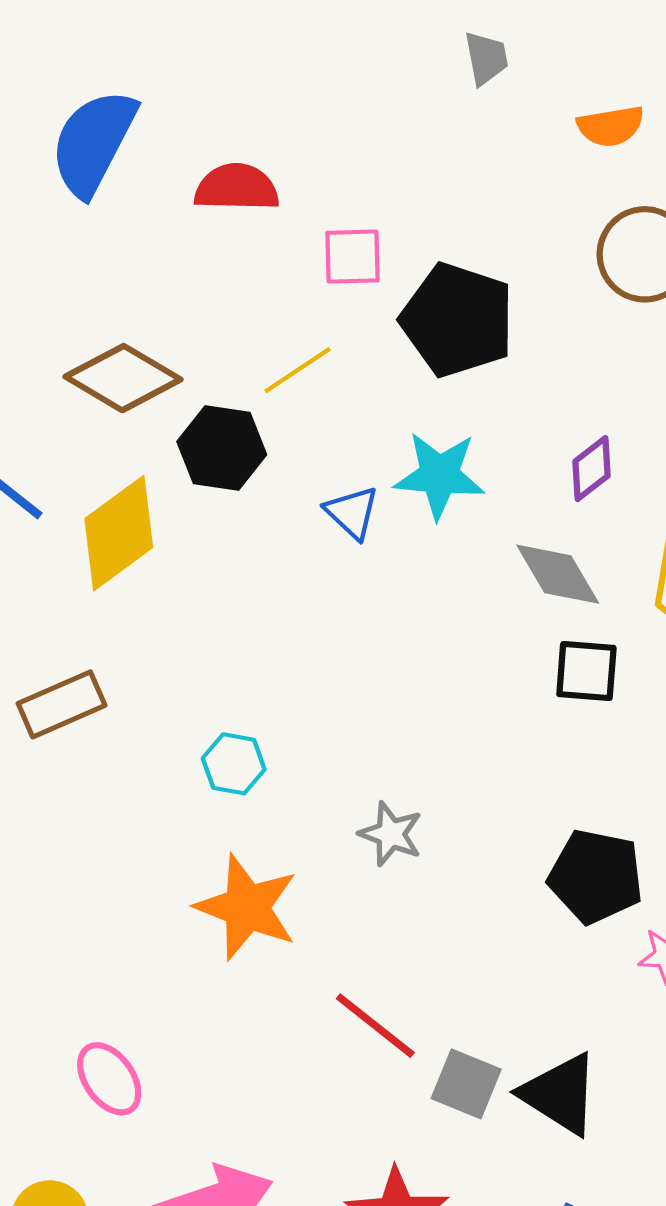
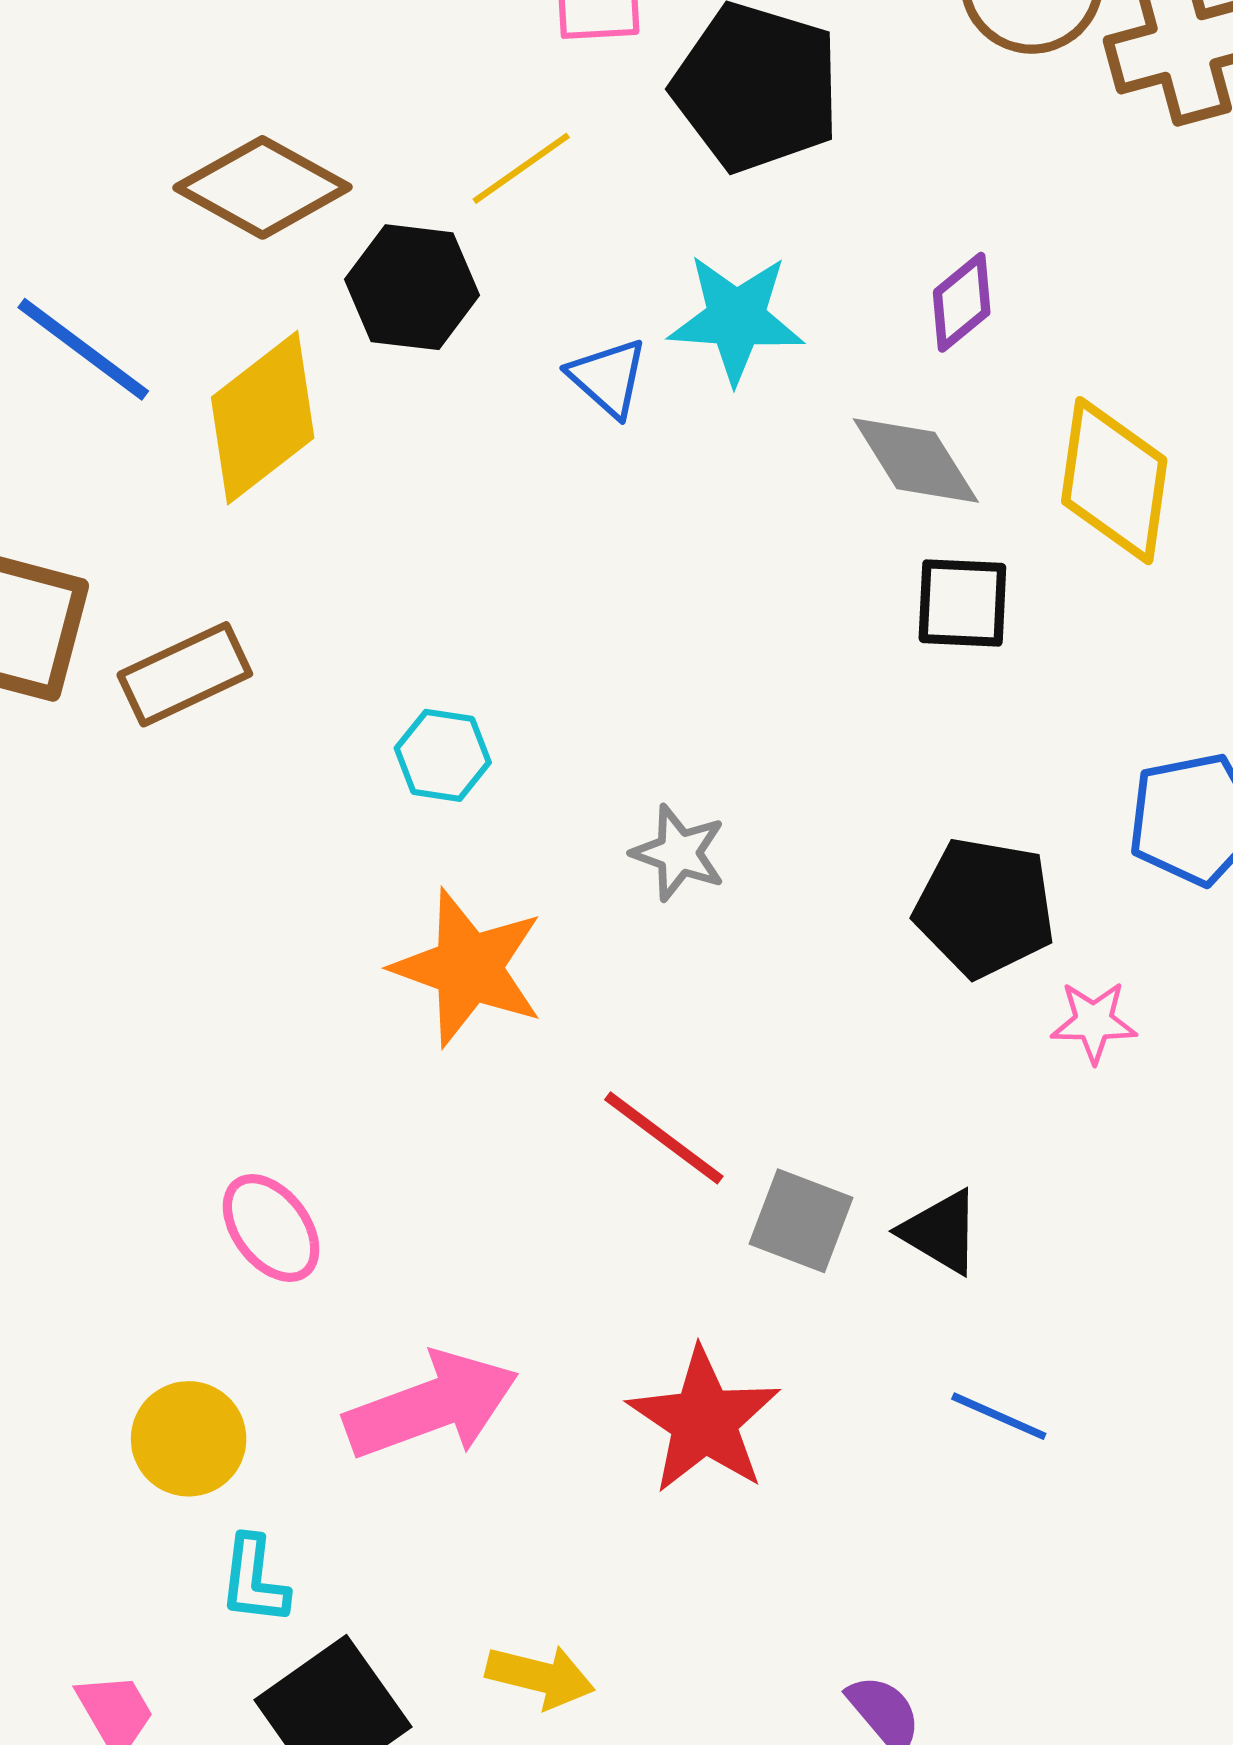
black triangle: (560, 1094) -> (941, 1232), size x0.7

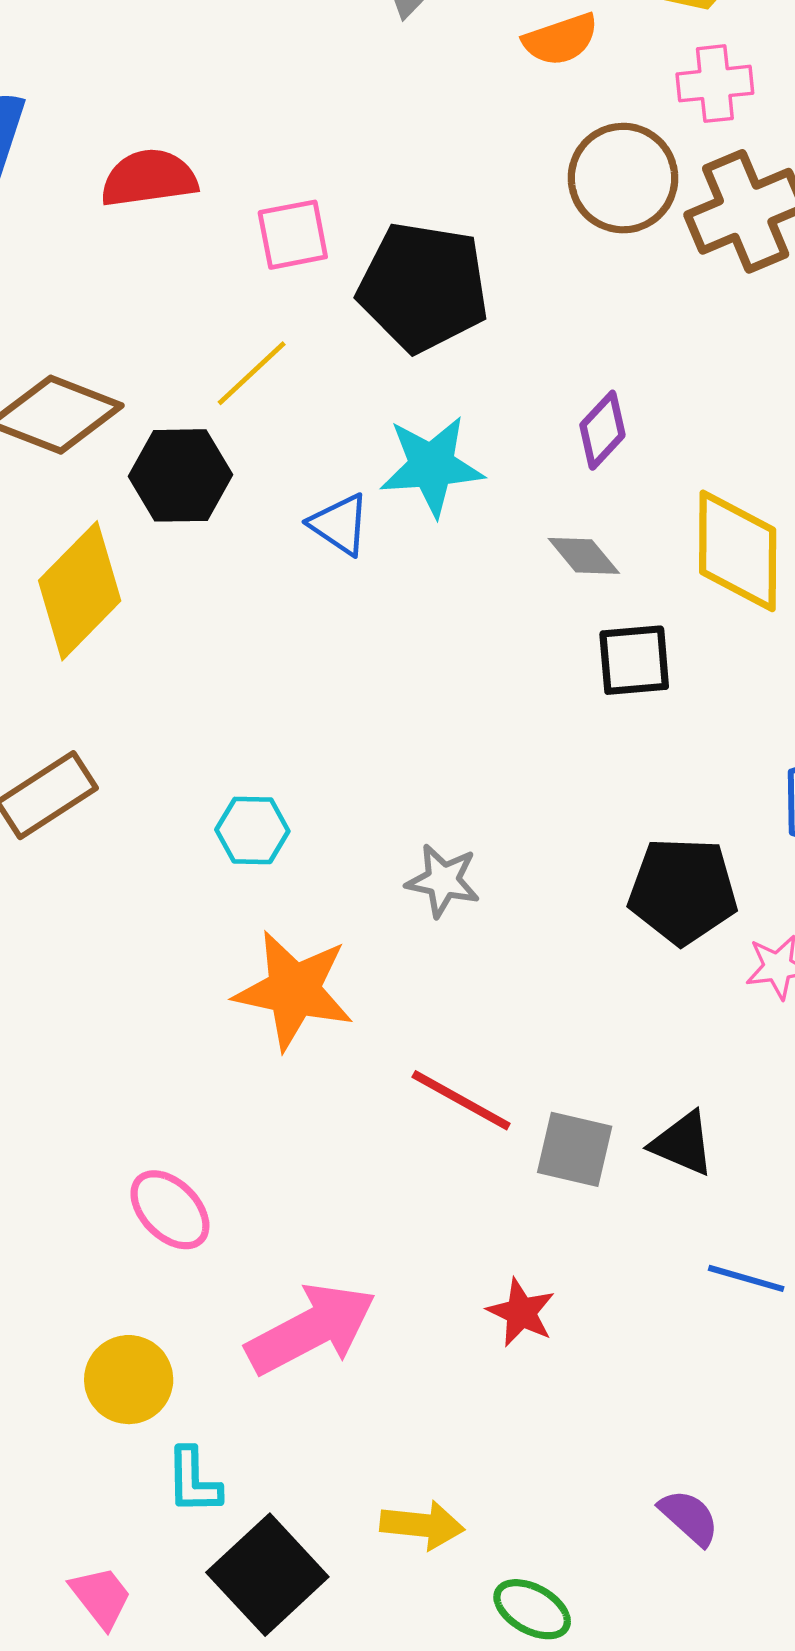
gray diamond: (916, 460) -> (584, 556), size x0.7
red star: (704, 1421) -> (521, 1312), size x0.6

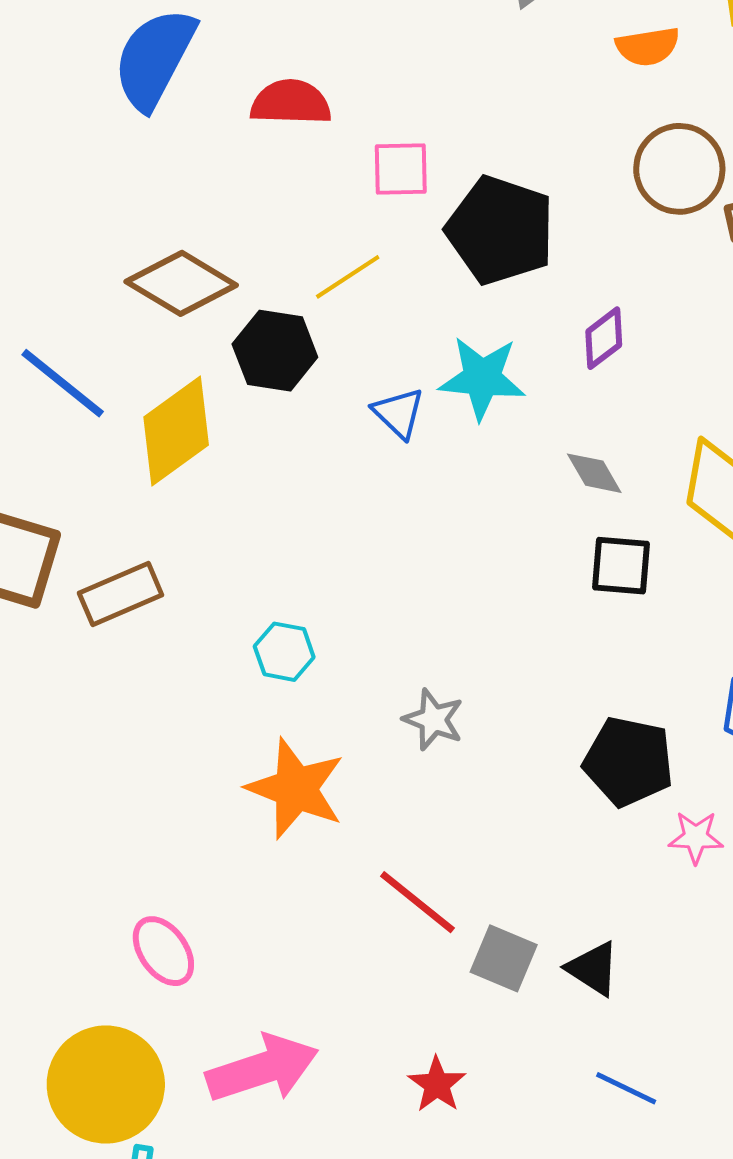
purple diamond: (602, 430) -> (604, 338), moved
yellow circle: (129, 1380) -> (106, 1085), size x1.6

